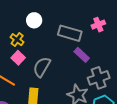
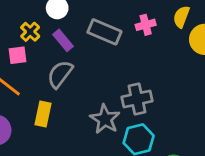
purple rectangle: (82, 55) -> (63, 40), moved
pink square: (18, 58) -> (17, 55), moved, turned 32

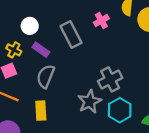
gray rectangle: (104, 32) -> (71, 35), turned 55
gray star: (105, 119) -> (90, 102), turned 30

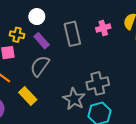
yellow cross: (14, 50) -> (17, 35), turned -32
gray star: (90, 102) -> (74, 99), turned -30
yellow rectangle: (41, 111) -> (28, 96), turned -54

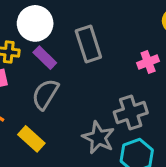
white circle: (37, 17) -> (35, 23), size x1.5
pink cross: (103, 28) -> (148, 62), moved

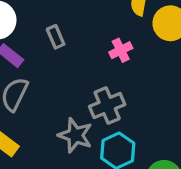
gray rectangle: (88, 44) -> (56, 37), size x0.6

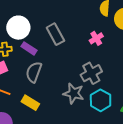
gray rectangle: (56, 37) -> (55, 34), size x1.5

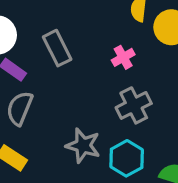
gray cross: (91, 73) -> (134, 105), moved

